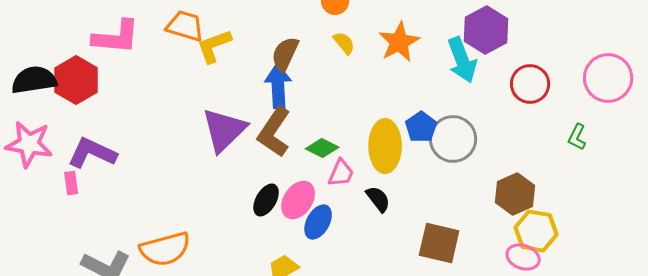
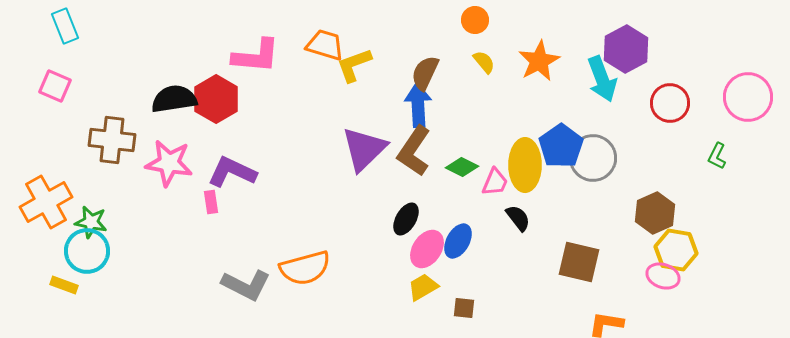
blue pentagon: (421, 127) -> (561, 146), size x1.4
pink trapezoid: (341, 173) -> (495, 182), moved
pink ellipse: (298, 200) -> (427, 249), moved

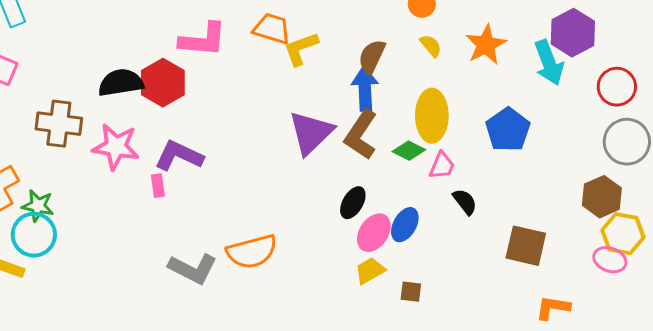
gray circle: (593, 158) -> (627, 142), moved
yellow ellipse: (525, 165) -> (432, 116), moved

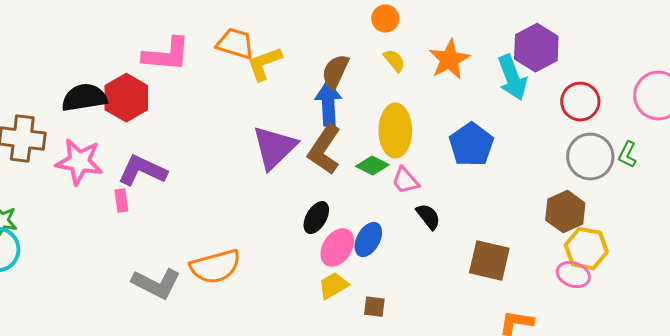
pink trapezoid: (442, 166) -> (405, 181), turned 116

